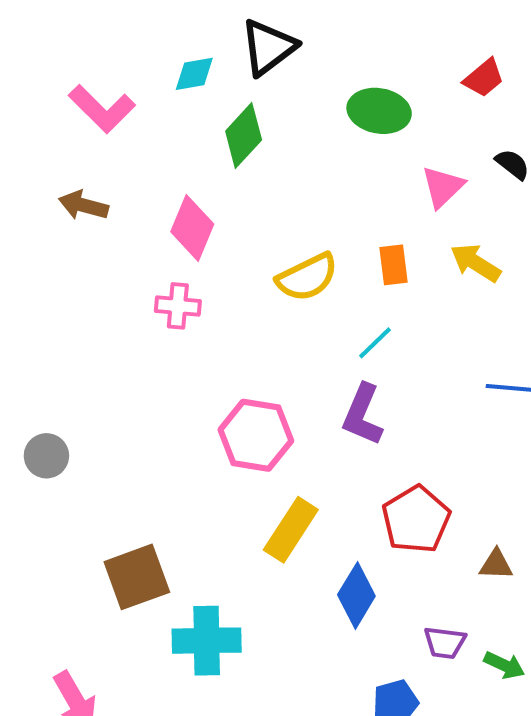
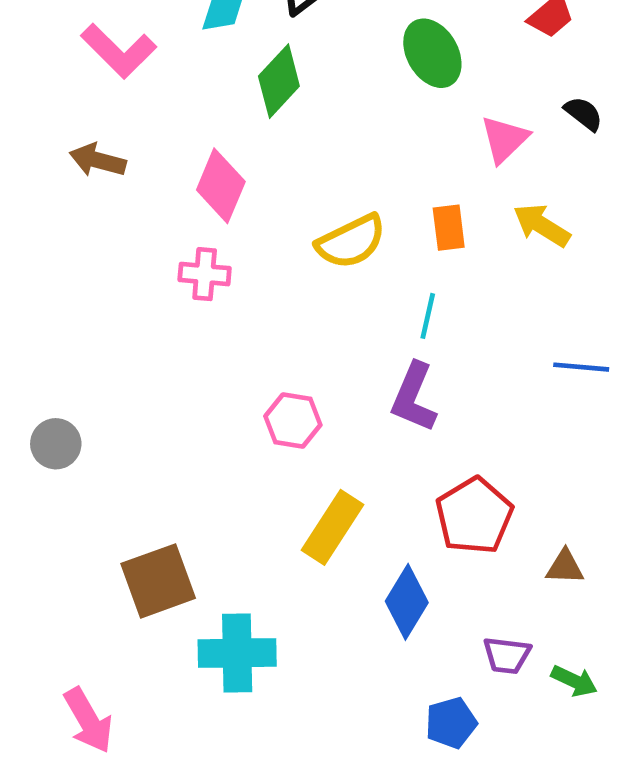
green ellipse: (379, 111) -> (432, 53), turned 50
cyan line: (375, 343) -> (428, 316), turned -33
pink hexagon: (256, 435) -> (293, 421), size x0.7

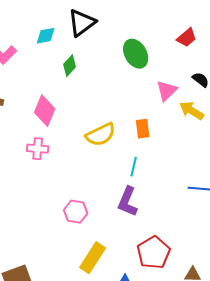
green diamond: (279, 81) -> (70, 66), size x0.7
yellow arrow: (542, 225) -> (192, 111), moved

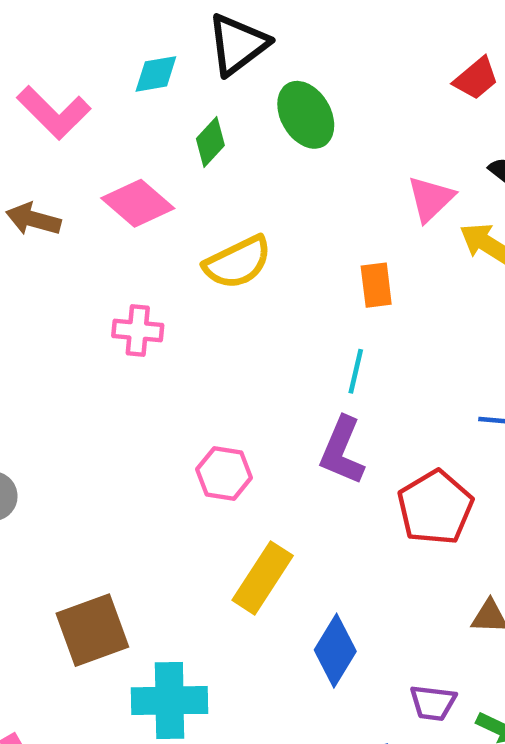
green ellipse: (136, 54) -> (306, 115), moved
pink diamond: (45, 111) -> (138, 203), moved, turned -72
yellow semicircle: (101, 135) -> (238, 262), moved
red pentagon: (154, 253) -> (435, 508), moved

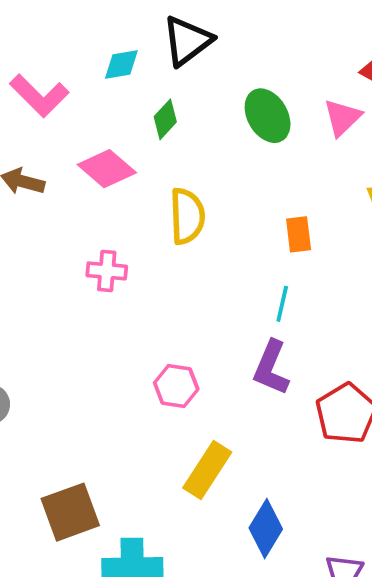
green ellipse: (306, 115) -> (268, 116), moved
pink triangle: (431, 199) -> (342, 118), moved
yellow semicircle: (238, 262) -> (187, 216), turned -66

